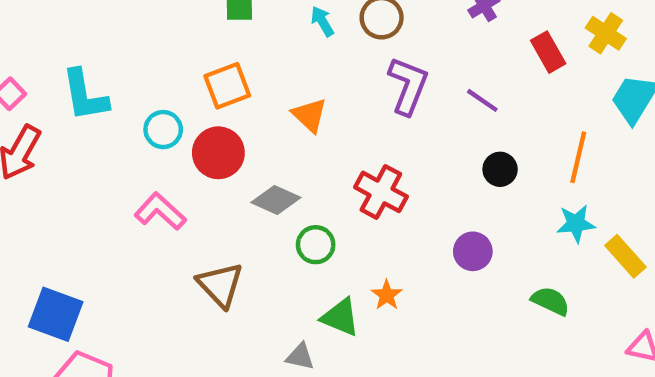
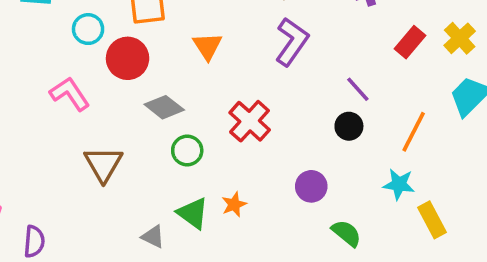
red rectangle: (548, 52) -> (410, 42), turned 56
purple line: (482, 100) -> (358, 89), moved
green semicircle: (550, 301) -> (346, 233), moved

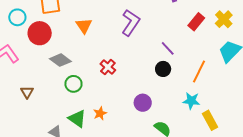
red cross: (250, 121) -> (108, 67), size x0.7
brown triangle: (103, 164) -> (27, 92), size x0.6

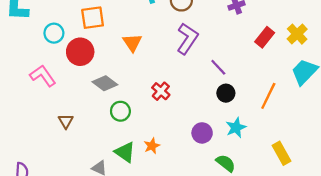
purple line: (168, 48) -> (218, 67), moved
cyan star: (191, 101) -> (236, 128), moved, turned -30

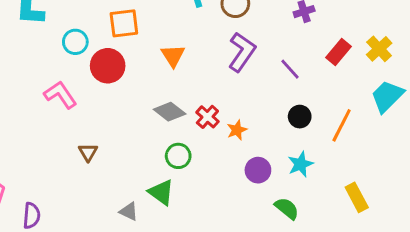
purple line: (218, 67) -> (290, 69), moved
gray diamond: (105, 83) -> (170, 112), moved
black circle: (226, 93) -> (300, 117), moved
green circle: (120, 111) -> (178, 156), moved
orange star: (152, 146) -> (237, 130), moved

